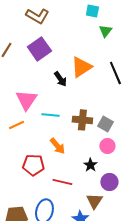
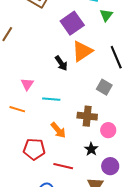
purple square: (39, 49) -> (72, 23), moved
pink triangle: (26, 100) -> (27, 84), size x0.6
brown cross: (82, 120) -> (87, 116), moved
gray square: (105, 124) -> (104, 87), moved
orange line: (16, 125) -> (17, 109), turned 42

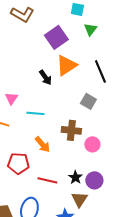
black star: (91, 149) -> (75, 177), moved

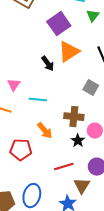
black star: (75, 177) -> (78, 141), moved
red line: (47, 180) -> (64, 167), moved, turned -30

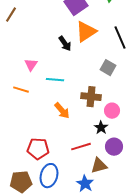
black star: (78, 141) -> (101, 128), moved
red pentagon: (21, 150) -> (38, 149), moved
brown triangle: (82, 186) -> (99, 166), turned 42

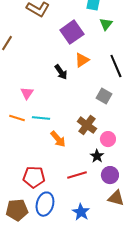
orange triangle: (86, 32) -> (82, 60), size x0.7
cyan line: (55, 80) -> (41, 118), moved
brown cross: (91, 97) -> (87, 125), turned 30
brown triangle: (99, 166) -> (116, 198), moved, turned 30

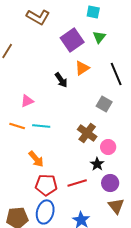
green triangle: (106, 24) -> (99, 37), moved
pink triangle: (27, 93) -> (27, 101), turned 32
orange arrow: (58, 139) -> (36, 159), moved
red pentagon: (34, 177) -> (46, 185), moved
brown triangle: (116, 198) -> (116, 206), turned 36

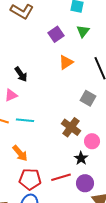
purple square: (72, 40) -> (56, 34), size x0.7
black arrow: (61, 80) -> (21, 74), moved
purple circle: (110, 183) -> (85, 183), moved

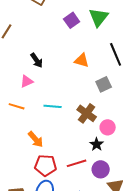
green triangle: (83, 31) -> (99, 17), size x1.5
orange triangle: (66, 62) -> (82, 60), moved, turned 49
gray square: (88, 98) -> (104, 84), turned 35
cyan line: (25, 120) -> (53, 106), moved

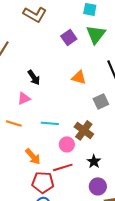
pink circle: (108, 127) -> (67, 144), moved
red line: (77, 163) -> (63, 167), moved

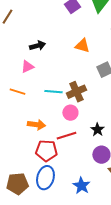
black arrow: (34, 77) -> (37, 46), turned -70
brown cross: (84, 130) -> (76, 92), moved, turned 30
orange arrow: (33, 156) -> (36, 125), turned -42

